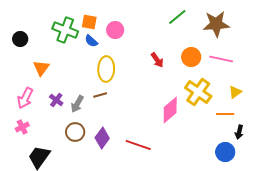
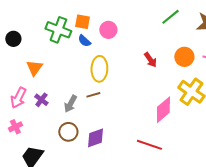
purple cross: (56, 100) -> (41, 100), moved
purple diamond: (102, 138) -> (95, 138), turned 35
red line: (138, 145) -> (149, 145), moved

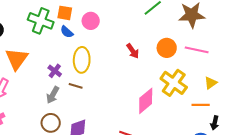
orange triangle: (34, 68) -> (17, 59), size x1.4
brown line: (93, 95) -> (76, 86), turned 32
purple cross: (41, 100) -> (55, 71), moved

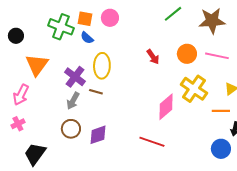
pink circle: (91, 21) -> (110, 18), moved
purple cross: (55, 71) -> (75, 77), size x1.5

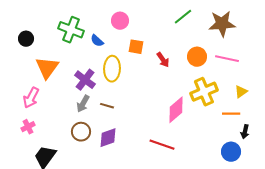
orange square: (85, 19) -> (136, 47), moved
yellow cross: (194, 89) -> (204, 92), turned 32
brown line: (96, 92) -> (107, 106), moved

